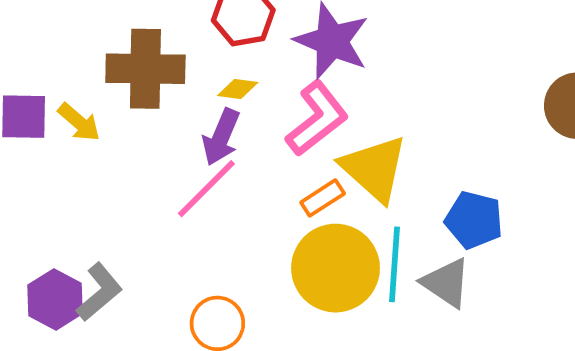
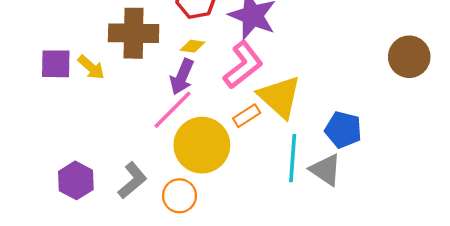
yellow circle: (336, 268) -> (202, 145), moved
gray L-shape: (99, 292) -> (132, 180), moved

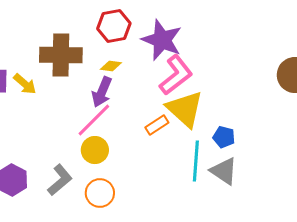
pink L-shape: (243, 65) -> (176, 75), moved
blue pentagon: (343, 130) -> (224, 137), moved, size x0.7
yellow circle: (202, 145) -> (95, 150), moved, size x0.6

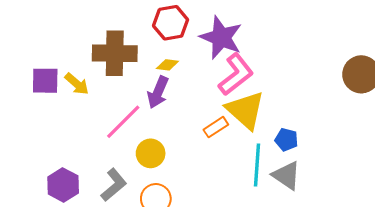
pink line: (94, 120) -> (123, 122), moved

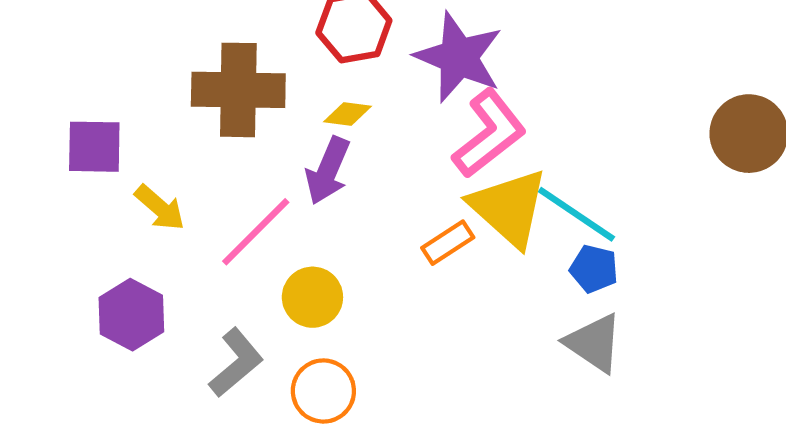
yellow arrow: (77, 84) -> (160, 208), moved
cyan line: (257, 165) -> (576, 214), moved, turned -60
purple hexagon: (63, 185) -> (131, 315), moved

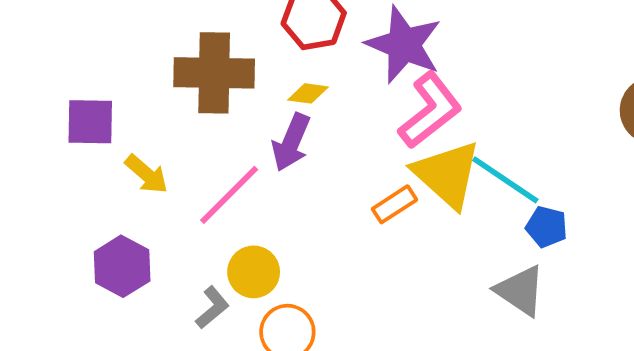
blue pentagon: (594, 269) -> (547, 227), moved
yellow circle: (312, 297) -> (254, 272), moved
gray L-shape: (236, 363) -> (212, 308), size x0.7

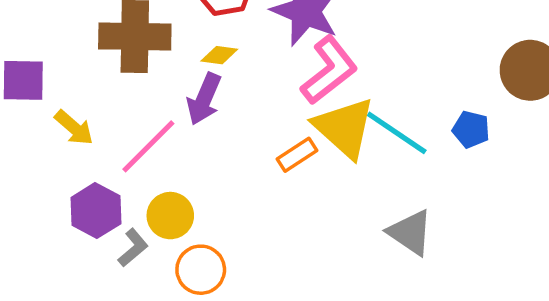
blue pentagon: (547, 227) -> (471, 129), moved
purple hexagon: (122, 266) -> (96, 211), moved

